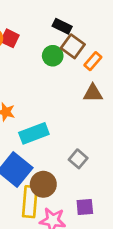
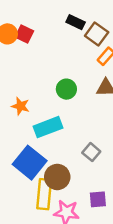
brown square: (73, 46) -> (97, 34), moved
green circle: (53, 56) -> (66, 89), moved

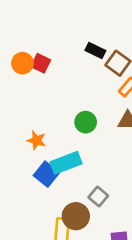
gray square: (91, 152) -> (98, 197), moved
blue square: (30, 163) -> (46, 174), moved, size x0.7

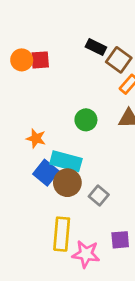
red square: (41, 63) -> (40, 60), turned -30
cyan rectangle: (66, 163) -> (66, 161), turned 36
brown circle: (76, 216) -> (67, 183), moved

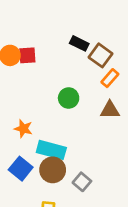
green circle: (86, 120) -> (69, 98), moved
blue square: (46, 173) -> (21, 169), moved

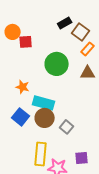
black rectangle: (79, 43) -> (65, 23), turned -56
red square: (27, 55) -> (26, 42), moved
green circle: (69, 98) -> (57, 64), size x1.5

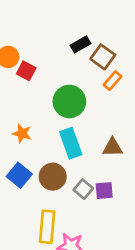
red square: (26, 42) -> (26, 71), turned 32
brown triangle: (88, 73) -> (113, 147), moved
cyan rectangle: (44, 103) -> (71, 143), moved, turned 55
purple square: (82, 158) -> (104, 191), moved

